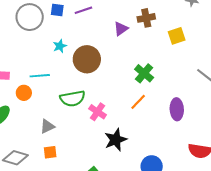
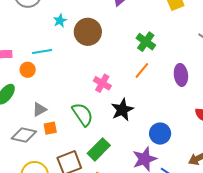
green semicircle: (72, 98) -> (83, 114), moved, turned -110
gray triangle: (47, 126) -> (39, 109), moved
orange square: (50, 152) -> (50, 128), moved

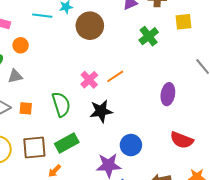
green cross: (146, 42) -> (149, 36), moved
cyan line: (42, 51) -> (42, 16), moved
orange line: (142, 70) -> (115, 76), moved
gray triangle: (39, 109) -> (15, 76), moved

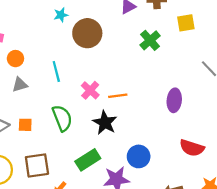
cyan line: (42, 16) -> (56, 71), moved, turned 72
gray triangle: (15, 76) -> (20, 85), moved
orange line: (115, 76) -> (118, 96), moved, turned 30
black star: (101, 111) -> (105, 123), turned -30
green rectangle: (67, 143) -> (88, 160), moved

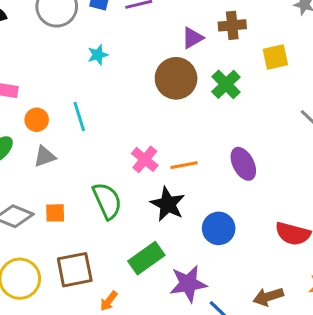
brown circle: (87, 33) -> (176, 78), moved
cyan line: (56, 71) -> (79, 116), moved
purple ellipse: (174, 100) -> (243, 164), moved, turned -30
blue circle: (139, 156) -> (219, 228), moved

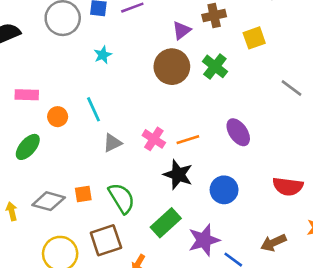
gray triangle: (45, 156) -> (112, 143), moved
green semicircle: (107, 201) -> (122, 198), moved

